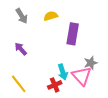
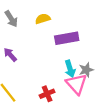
purple rectangle: (73, 34) -> (67, 38), turned 70
cyan arrow: (63, 72) -> (70, 69), moved

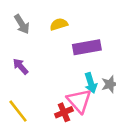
pink triangle: (76, 84) -> (79, 101), moved

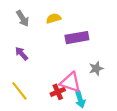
cyan arrow: (91, 83) -> (80, 99), moved
pink triangle: (79, 101) -> (71, 82), turned -30

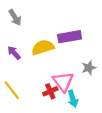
yellow semicircle: (54, 18) -> (43, 47), moved, size x1.5
pink triangle: (71, 82) -> (63, 82), turned 35

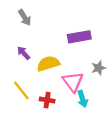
yellow semicircle: (43, 47) -> (48, 64), moved
red cross: (50, 91) -> (47, 100), moved, turned 32

